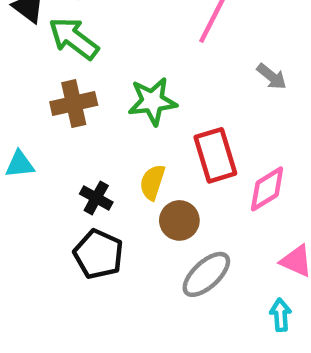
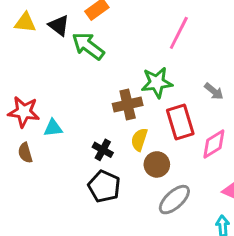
gray arrow: (272, 77) -> (214, 91), moved
green star: (152, 101) -> (157, 83), moved
brown cross: (74, 104) -> (128, 104), moved

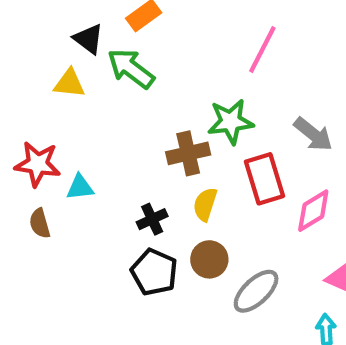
yellow triangle: (25, 23) -> (69, 83), moved
gray arrow: (214, 91) -> (313, 134), size x1.4
black cross: (103, 150) -> (152, 219), turned 36
brown circle: (157, 164) -> (209, 259), moved

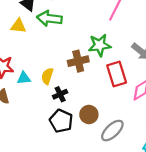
green arrow: (131, 69) -> (49, 18), turned -30
yellow semicircle: (205, 204) -> (47, 76), moved

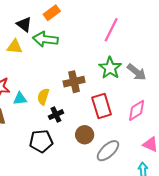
green star: (100, 45) -> (110, 68), moved, turned -30
red rectangle: (117, 74) -> (102, 106), moved
black pentagon: (61, 121) -> (41, 141), moved, turned -30

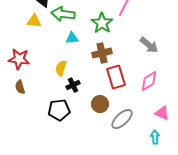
green star: (110, 68) -> (102, 23), moved
brown cross: (74, 82) -> (102, 53), moved
cyan triangle: (20, 99) -> (72, 38), moved

